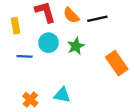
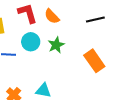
black line: (97, 19) -> (95, 20), moved

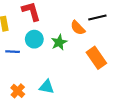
orange semicircle: (52, 16) -> (78, 28), moved

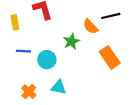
cyan circle: (34, 39) -> (47, 60), moved

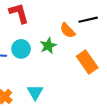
cyan circle: (47, 60) -> (21, 49), moved
cyan triangle: (59, 87) -> (35, 92), turned 49

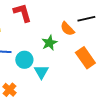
cyan circle: (21, 49) -> (24, 60), moved
cyan triangle: (35, 92) -> (41, 72), moved

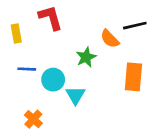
orange rectangle: (85, 58) -> (133, 77), turned 40

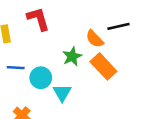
orange rectangle: (133, 77) -> (103, 66), moved, turned -48

